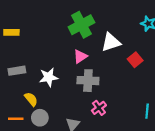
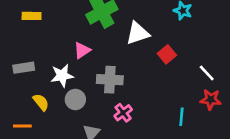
yellow rectangle: (11, 32) -> (32, 16), moved
pink triangle: (80, 56) -> (82, 50), moved
gray circle: (40, 118) -> (75, 99), moved

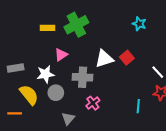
yellow rectangle: (32, 16) -> (48, 28), moved
white triangle: (138, 33) -> (104, 59), moved
yellow semicircle: (41, 102) -> (29, 95), size x1.5

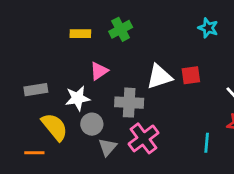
green cross: (76, 25) -> (121, 29), size x0.7
red square: (127, 58) -> (191, 75), turned 32
pink cross: (93, 103) -> (144, 138), size x1.5
gray triangle: (68, 118) -> (108, 147), moved

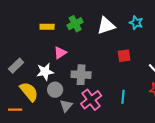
white triangle: (159, 77) -> (106, 26), moved
gray rectangle: (36, 90) -> (16, 66), turned -35
cyan line: (207, 143) -> (123, 97), moved

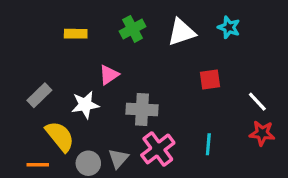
yellow rectangle: (47, 27) -> (76, 34), moved
gray circle: (55, 90) -> (88, 163), moved

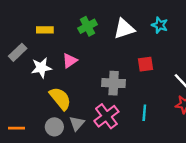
gray rectangle: (39, 95) -> (18, 52), moved
white star: (85, 105) -> (41, 68), moved
gray cross: (142, 110) -> (114, 83), moved
yellow semicircle: (60, 136) -> (60, 98), moved

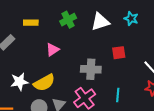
white star: (41, 68) -> (19, 82), moved
yellow semicircle: (60, 98) -> (44, 83), turned 100

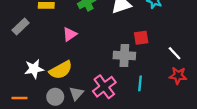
gray cross: (91, 69) -> (124, 56), moved

